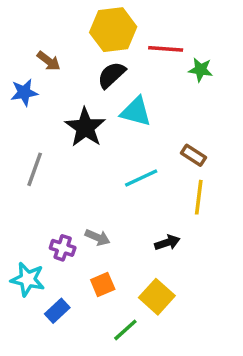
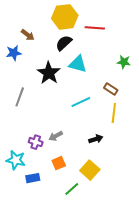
green star: (201, 70) -> (124, 62), moved
gray arrow: (97, 237) -> (56, 136), turned 128
blue rectangle: (57, 311) -> (33, 178), turned 32

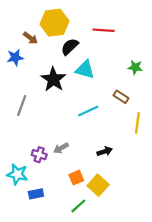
yellow hexagon: (65, 17) -> (54, 23), moved
yellow line: (114, 113) -> (137, 123), moved
orange square: (59, 163) -> (76, 178), moved

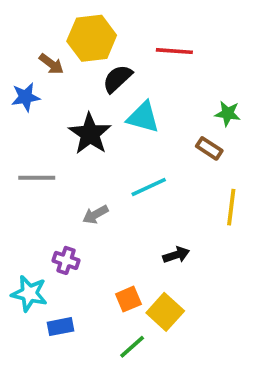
brown rectangle: (121, 97) -> (209, 148), moved
gray line: (22, 106) -> (37, 178), turned 70
gray arrow: (61, 148) -> (95, 215), moved

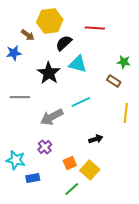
gray arrow: (95, 215) -> (52, 117), size x1.6
purple cross: (66, 260) -> (45, 147), moved, turned 32

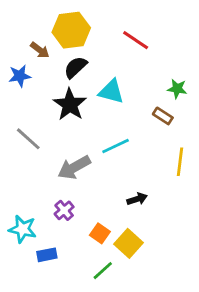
red line: (95, 28) -> (136, 40), turned 30
black semicircle: (64, 43) -> (76, 67), moved
gray line: (20, 97) -> (28, 139), turned 42
orange square: (70, 163) -> (100, 233), turned -32

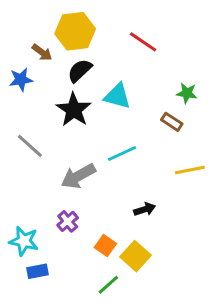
yellow line: (180, 162) -> (190, 170), turned 72
blue rectangle: (47, 255) -> (37, 271), moved

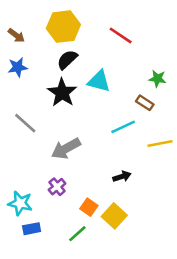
brown arrow: (42, 52) -> (16, 35), moved
cyan line: (122, 154) -> (123, 127), moved
green line: (108, 285) -> (77, 234), moved

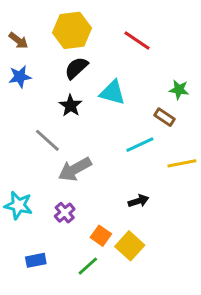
black star: (62, 93) -> (70, 106), size x0.7
gray line: (25, 123) -> (47, 140), moved
cyan star: (20, 203) -> (18, 205), moved

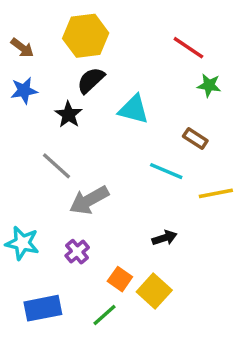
red line: (137, 40) -> (188, 48), moved
green star: (179, 90) -> (209, 85), moved
black star: (70, 106) -> (69, 115), moved
cyan line: (140, 145) -> (166, 171), turned 48
blue rectangle: (36, 260) -> (43, 308), size x1.5

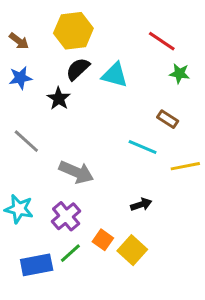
cyan triangle: (134, 109) -> (115, 75), moved
gray line: (57, 166) -> (26, 141), moved
gray arrow: (89, 200) -> (76, 172), turned -128
purple cross: (77, 252) -> (66, 216), size x1.4
green line: (105, 315) -> (70, 253), moved

